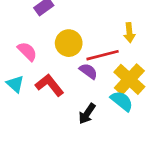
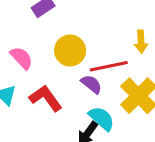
cyan semicircle: (122, 101) -> (102, 118), moved

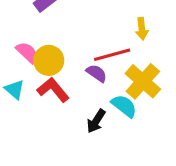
yellow circle: (70, 51) -> (49, 60), moved
cyan semicircle: (102, 118) -> (124, 106), moved

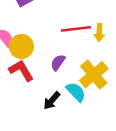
red line: (112, 55) -> (76, 29), moved
purple semicircle: (97, 73) -> (58, 62), turned -98

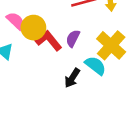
red L-shape: (21, 70) -> (49, 41), moved

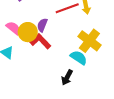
purple semicircle: (73, 38) -> (42, 25), moved
black arrow: (72, 78) -> (67, 77), moved

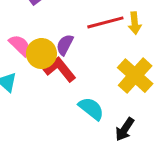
cyan semicircle: (79, 58) -> (91, 109), moved
black arrow: (67, 77) -> (125, 129), moved

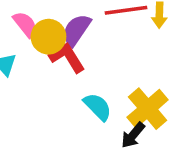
purple semicircle: (65, 45) -> (76, 30), size x1.4
yellow cross: (135, 76) -> (148, 109), moved

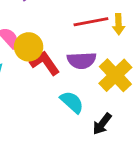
purple semicircle: (76, 30) -> (82, 60), moved, turned -124
yellow cross: (148, 109) -> (115, 75), moved

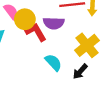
purple semicircle: (82, 60) -> (54, 23), moved
black arrow: (102, 124) -> (80, 71), moved

